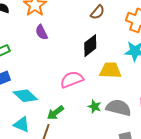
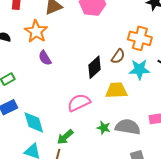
brown semicircle: (98, 12) -> (118, 56), moved
cyan diamond: (25, 96) -> (34, 122), turned 35

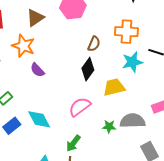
brown semicircle: (118, 56) -> (94, 44), moved
cyan diamond: (34, 122) -> (39, 119), moved

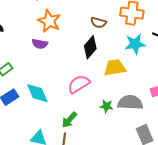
brown semicircle: (94, 44) -> (98, 23), turned 77
orange star: (23, 46) -> (49, 21), moved
purple semicircle: (37, 70) -> (40, 44), turned -42

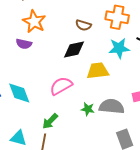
black diamond: (90, 47) -> (74, 49), turned 35

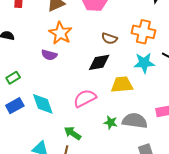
green arrow: (50, 121) -> (73, 133), turned 78

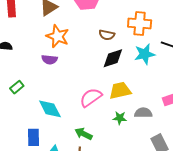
black diamond: (99, 62) -> (113, 58), moved
yellow trapezoid: (122, 85) -> (120, 91), moved
blue rectangle: (15, 106) -> (34, 137), moved, turned -54
gray semicircle: (135, 121) -> (143, 113), size x0.7

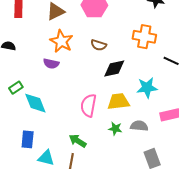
brown semicircle: (107, 35) -> (99, 45), moved
cyan star: (145, 54) -> (147, 88), moved
pink semicircle: (91, 97) -> (88, 105), turned -50
cyan diamond: (50, 109) -> (35, 103), moved

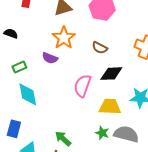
green rectangle: (16, 88) -> (19, 67), moved
pink semicircle: (88, 105) -> (82, 86), moved
gray semicircle: (139, 126) -> (126, 134), size x1.4

